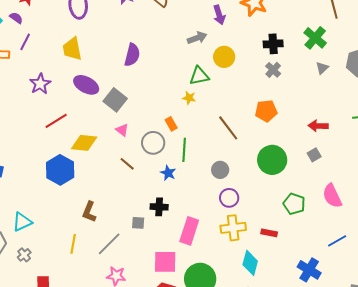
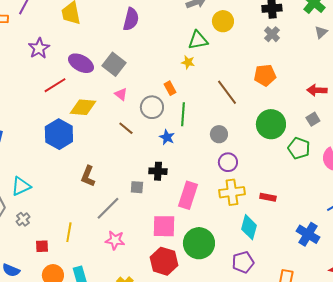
purple ellipse: (86, 85) -> (81, 63), moved
green pentagon: (294, 204) -> (299, 148), moved
yellow line: (73, 244) -> (69, 232), moved

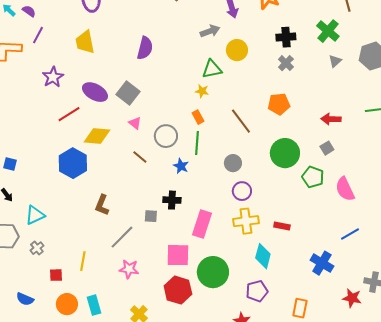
orange rectangle: (170, 88) -> (198, 117), moved

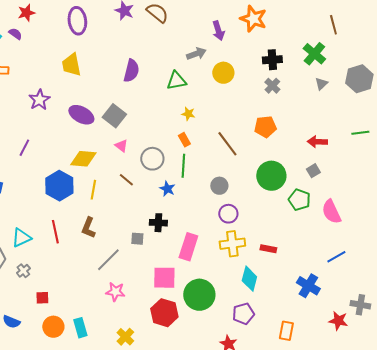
purple line: (38, 35) -> (24, 148), moved
green triangle: (212, 69) -> (176, 81), moved
red line: (69, 114) -> (55, 232), moved, turned -70
yellow line: (83, 261) -> (93, 190), moved

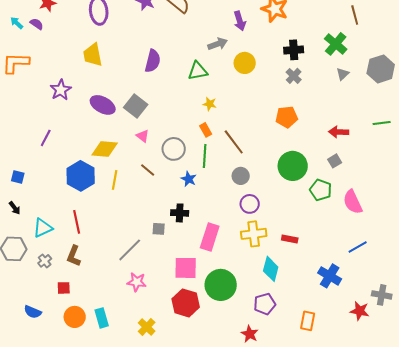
brown line: (227, 144) -> (234, 142), moved
brown L-shape: (88, 228) -> (74, 256), moved

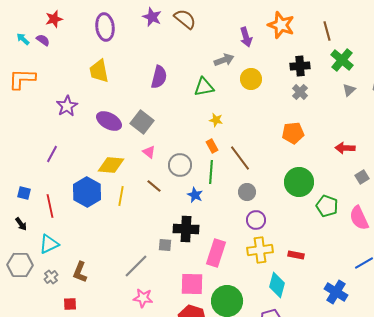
brown line: (355, 15) -> (327, 31), moved
gray square: (335, 161) -> (362, 177), moved
black cross: (180, 213) -> (186, 229), size x1.4
red line: (77, 222) -> (50, 206), moved

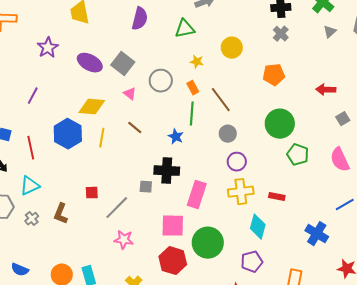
yellow circle: (251, 79) -> (232, 48), moved
gray circle: (180, 165) -> (161, 81), moved
green pentagon: (327, 206) -> (298, 155), moved
red square: (70, 304) -> (92, 193), moved

